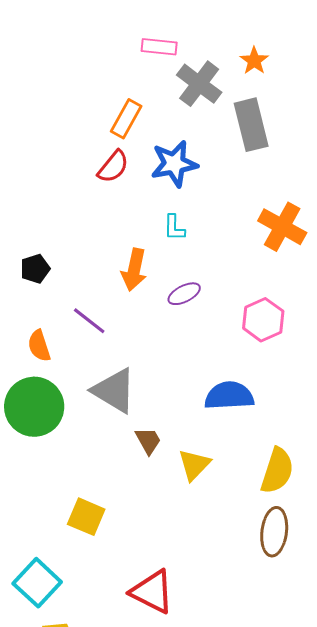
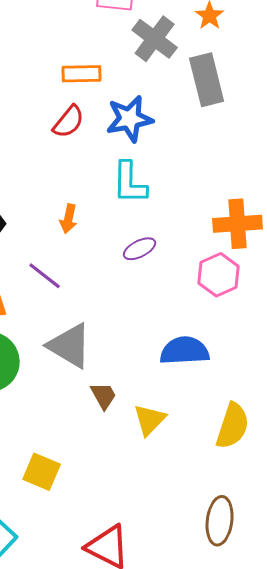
orange rectangle: (126, 119) -> (82, 74), turned 60
orange cross: (282, 227) -> (238, 224), moved, turned -33
cyan L-shape: (174, 228) -> (130, 183), size x1.6
orange arrow: (134, 270) -> (69, 219), moved, size x0.7
brown ellipse: (274, 532) -> (220, 521), moved

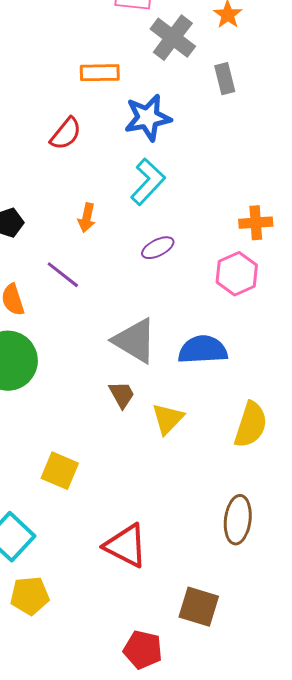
gray rectangle: (207, 80) -> (225, 79), size x0.6
red semicircle: (69, 122) -> (66, 134), moved
cyan L-shape: (130, 183) -> (148, 182), turned -138
orange cross: (238, 224) -> (256, 223), size x0.7
gray triangle: (70, 346) -> (135, 341), moved

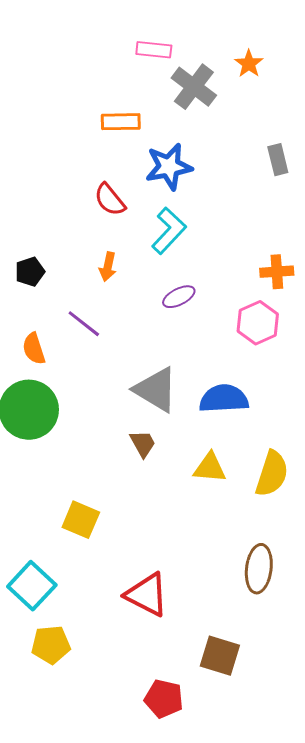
gray rectangle: (225, 79) -> (278, 160), moved
red semicircle: (66, 134) -> (110, 200), moved, turned 102
yellow triangle: (168, 419) -> (210, 468), moved, turned 51

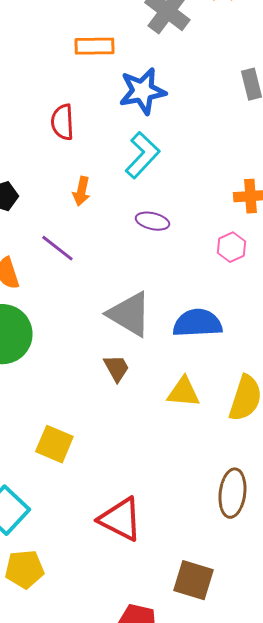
red semicircle: (110, 200) -> (62, 122), moved, turned 36
purple ellipse: (179, 297) -> (152, 221), turned 40
pink hexagon: (258, 323) -> (231, 247), size x0.7

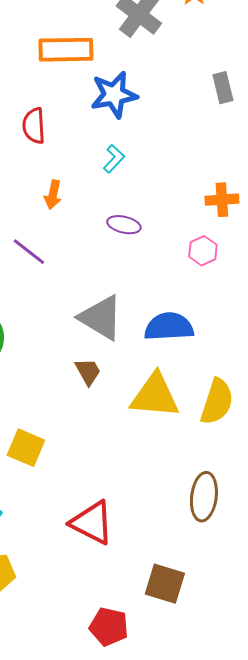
orange rectangle: (94, 46) -> (66, 50), size x1.4
cyan L-shape: (142, 155) -> (114, 159), size x0.6
yellow triangle: (183, 392) -> (155, 396), size x1.5

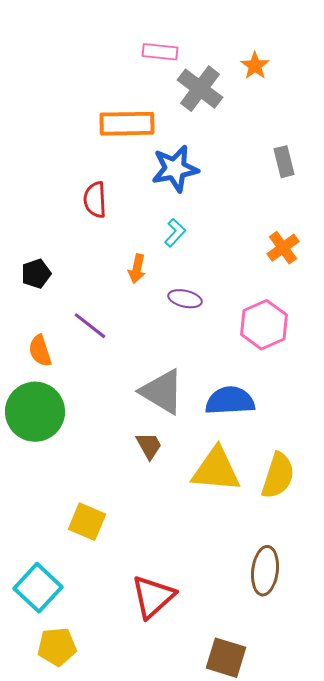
orange arrow: (53, 195) -> (137, 269), moved
orange cross: (222, 200) -> (283, 248), moved, turned -32
pink hexagon: (203, 251) -> (264, 325), size x1.6
red triangle: (92, 523) -> (153, 597), turned 51

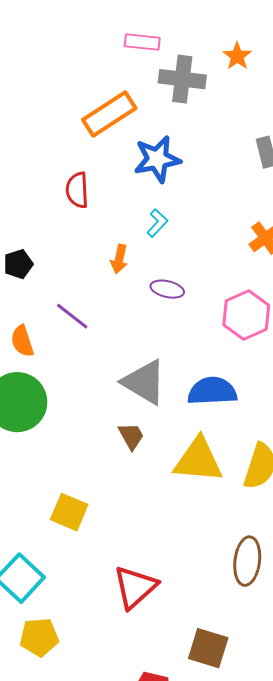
gray cross: (200, 89) -> (182, 79), turned -30
orange rectangle: (127, 124) -> (109, 114), turned -32

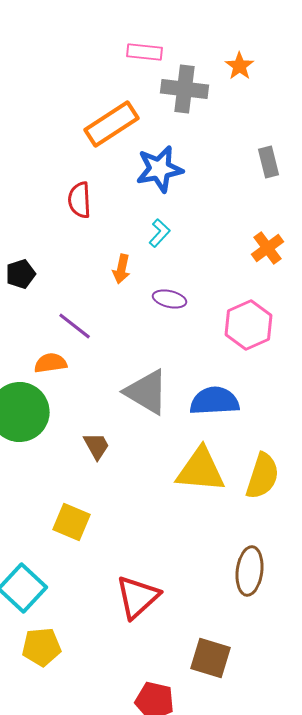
orange semicircle: (22, 341) -> (51, 363), moved, turned 100
brown trapezoid: (131, 436) -> (97, 446), moved

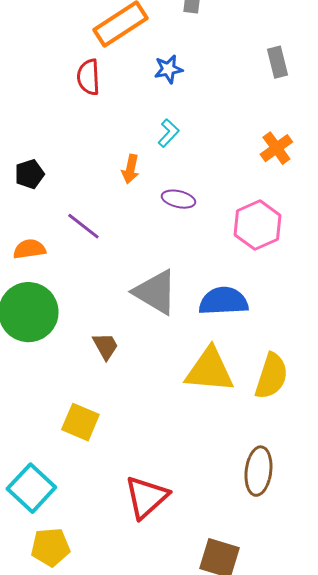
blue star: (160, 169) -> (168, 69), size x0.6
red semicircle: (80, 200) -> (88, 77), moved
orange semicircle: (51, 363) -> (29, 249), moved

